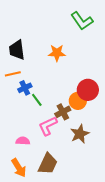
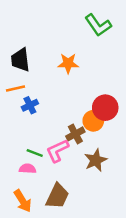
green line: (37, 100) -> (35, 153), moved, turned -32

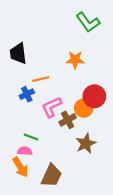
orange star: (68, 63) -> (75, 60), moved
orange line: (16, 89) -> (41, 79), moved
pink L-shape: (57, 151) -> (51, 107), moved
orange arrow: (23, 201) -> (20, 167), moved

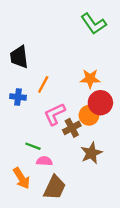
orange star: (75, 60) -> (90, 79), moved
orange line: (41, 79) -> (43, 84), turned -49
blue cross: (27, 94) -> (18, 97), moved, turned 32
pink semicircle: (25, 151) -> (44, 161), moved

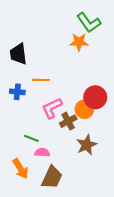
orange star: (90, 79) -> (79, 42), moved
orange line: (43, 84) -> (41, 80), turned 63

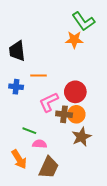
red circle: (95, 97) -> (75, 92), moved
orange circle: (84, 109) -> (76, 114), moved
brown cross: (68, 121) -> (64, 114), turned 35

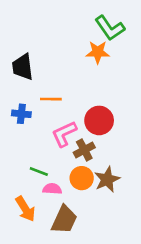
brown cross: (64, 114) -> (84, 150), turned -35
orange circle: (76, 114) -> (82, 178), moved

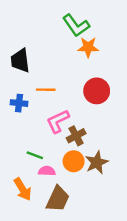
green L-shape: (110, 28) -> (76, 25), moved
red circle: (99, 120) -> (97, 91), moved

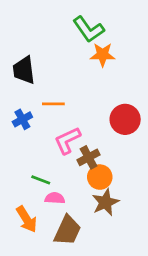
red circle: (97, 91) -> (125, 119), moved
blue cross: (19, 103) -> (22, 119), turned -35
orange circle: (74, 161) -> (100, 177), moved
brown star: (97, 162) -> (105, 202), moved

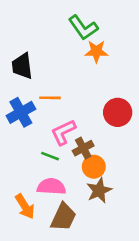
blue cross: (22, 119) -> (21, 112), size x1.5
green line: (41, 180) -> (50, 156), moved
pink semicircle: (55, 198) -> (51, 187), size x1.5

